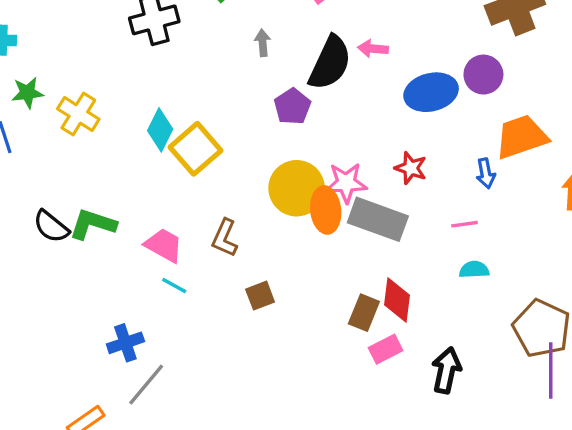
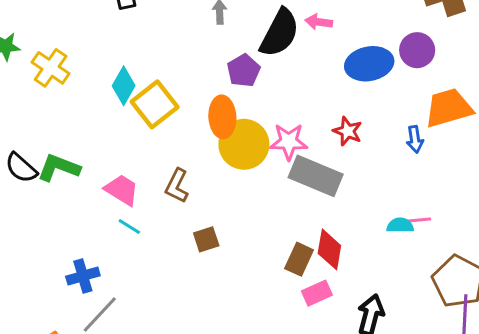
orange ellipse: (326, 210) -> (222, 117), moved
pink line: (464, 224) -> (419, 220), moved

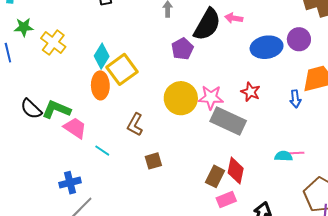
orange ellipse: (222, 117) -> (100, 85), moved
pink trapezoid: (122, 190) -> (75, 128), moved

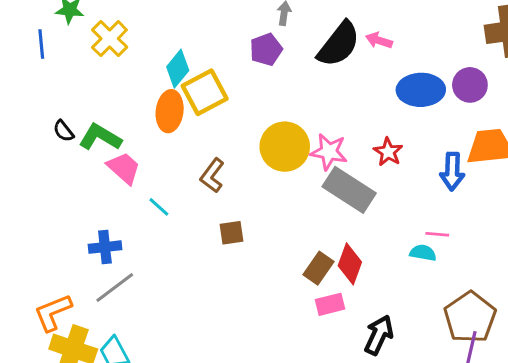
purple pentagon: (182, 49) -> (266, 49), moved
blue arrow: (295, 99) -> (452, 171), size x1.4
black semicircle: (31, 109) -> (63, 131), size x0.7
pink line: (296, 153) -> (437, 234), moved

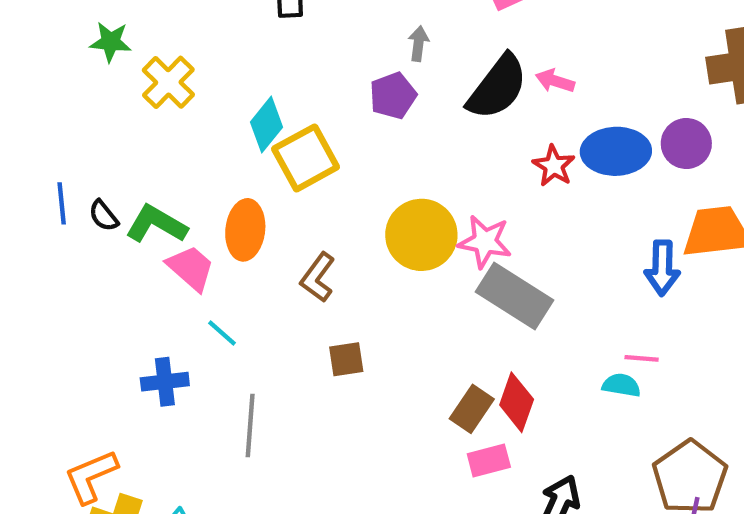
blue line: (41, 44) -> (62, 203), moved
orange ellipse: (170, 111) -> (245, 230), moved
red star: (388, 152) -> (554, 166), moved
cyan line: (159, 207) -> (222, 333), moved
gray line: (115, 287) -> (250, 425), moved, turned -48

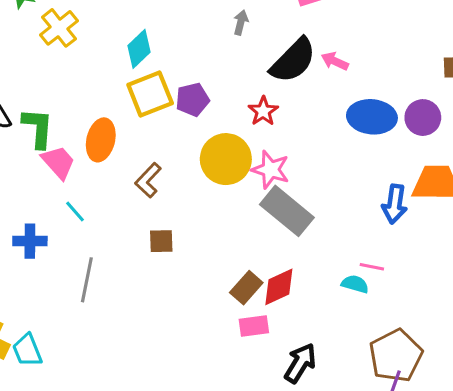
purple pentagon: (393, 96) -> (192, 99), moved
cyan diamond: (267, 125) -> (139, 49), moved
red star: (554, 166) -> (263, 111), moved
green L-shape: (156, 224) -> (38, 128), turned 57
red diamond: (517, 402) -> (279, 287), turned 39

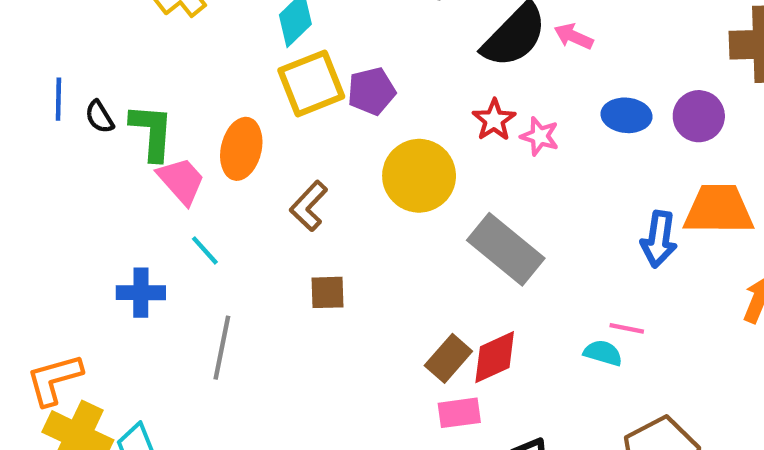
red star: (263, 111) -> (494, 120), moved
blue ellipse: (372, 117) -> (626, 115), size x0.7
pink star: (270, 170) -> (540, 136), moved, size x0.7

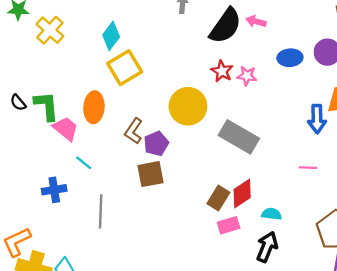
purple pentagon: (371, 91) -> (156, 144), moved
brown square: (327, 292) -> (150, 174), size x1.4
cyan semicircle: (603, 353) -> (272, 214), moved

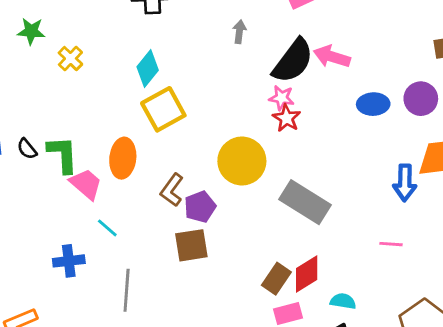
pink arrow: (256, 21) -> (332, 57), size x1.4
yellow cross: (50, 30) -> (70, 59), size x0.7
pink star: (247, 76) -> (282, 98), moved

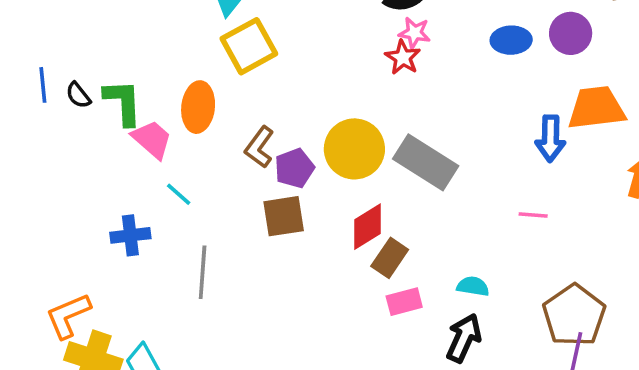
pink star: (282, 98) -> (414, 33), moved
yellow circle: (242, 161) -> (354, 149), moved
red diamond: (307, 274) -> (368, 227), moved

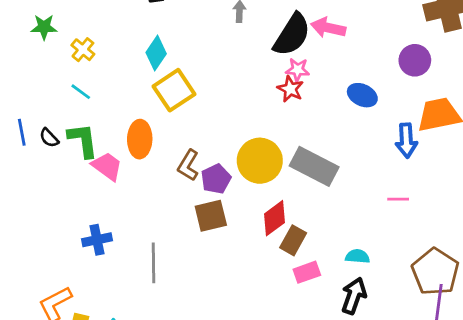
blue ellipse: (511, 40) -> (362, 95), moved, turned 32
cyan line: (179, 194) -> (81, 92), moved

